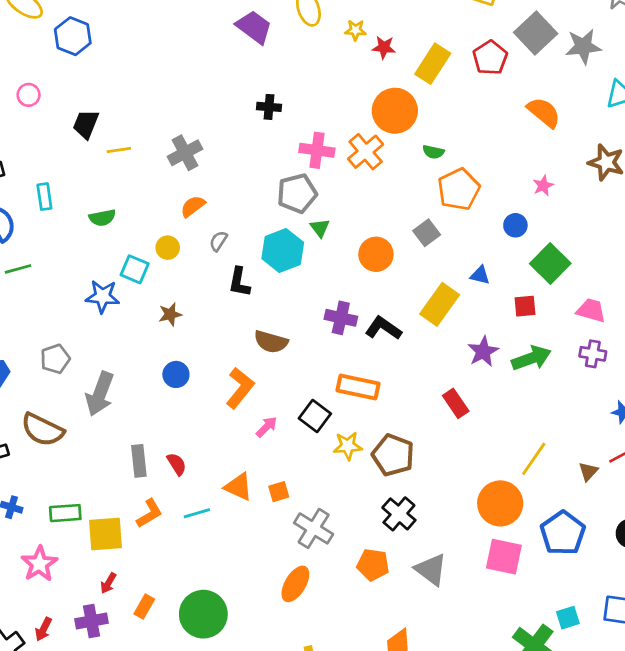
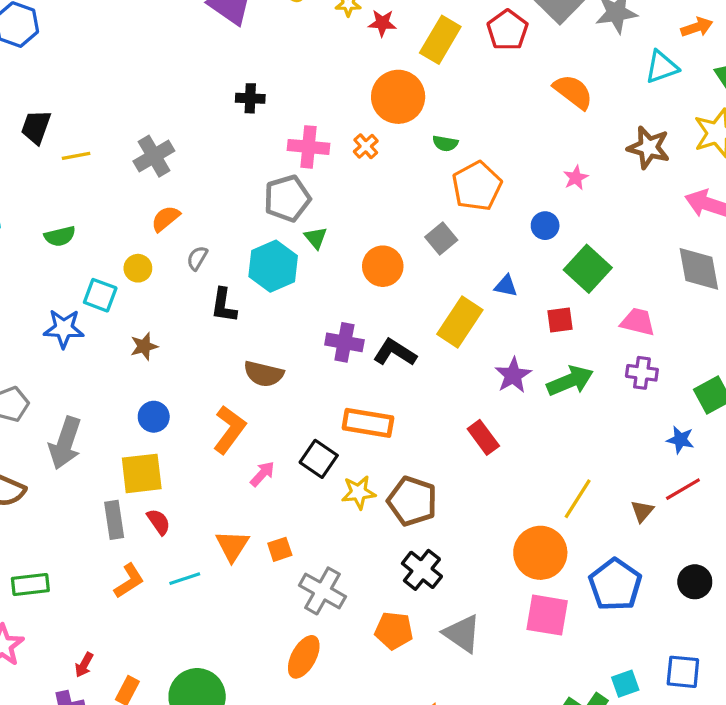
orange cross: (366, 152) -> (366, 146), size x0.6
orange triangle: (238, 487) -> (232, 546), turned 40
yellow square: (106, 534) -> (142, 473), moved

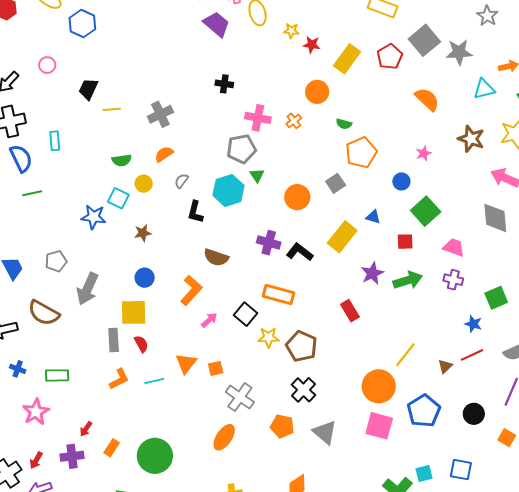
orange circle: (398, 97) -> (317, 92), size x0.7
green semicircle: (60, 236) -> (122, 160), moved

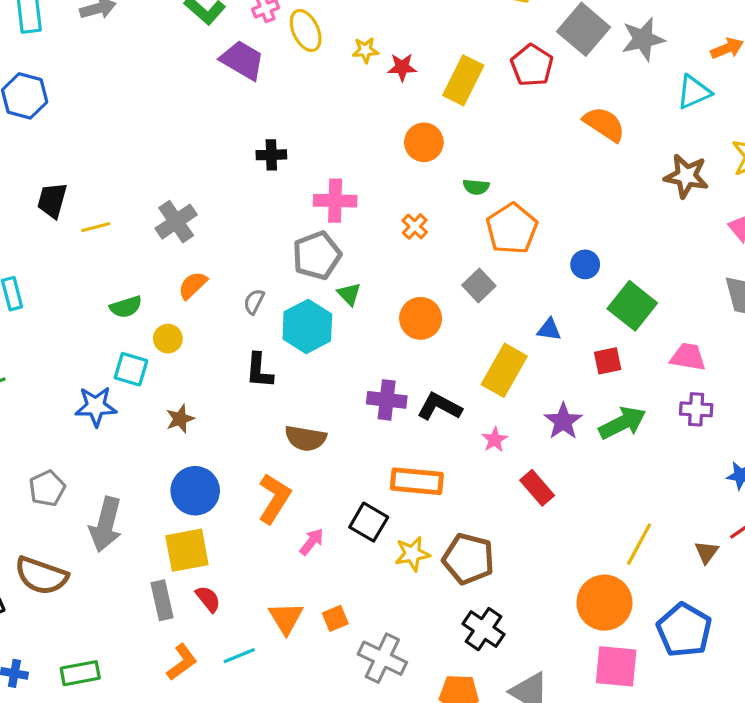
orange cross: (294, 121) -> (415, 226), moved
pink star: (424, 153) -> (495, 440), moved
gray semicircle: (181, 181) -> (254, 302), moved
blue circle: (145, 278) -> (195, 491), size x1.5

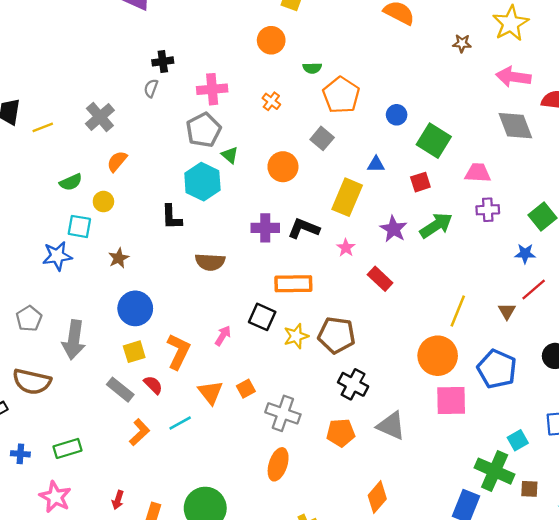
brown star: (686, 176) -> (462, 43), size x0.6
gray semicircle: (254, 302) -> (151, 88), moved
orange L-shape: (274, 498) -> (178, 351), moved
yellow square: (187, 550) -> (134, 352), size x0.7
gray rectangle: (162, 600) -> (120, 390), turned -32

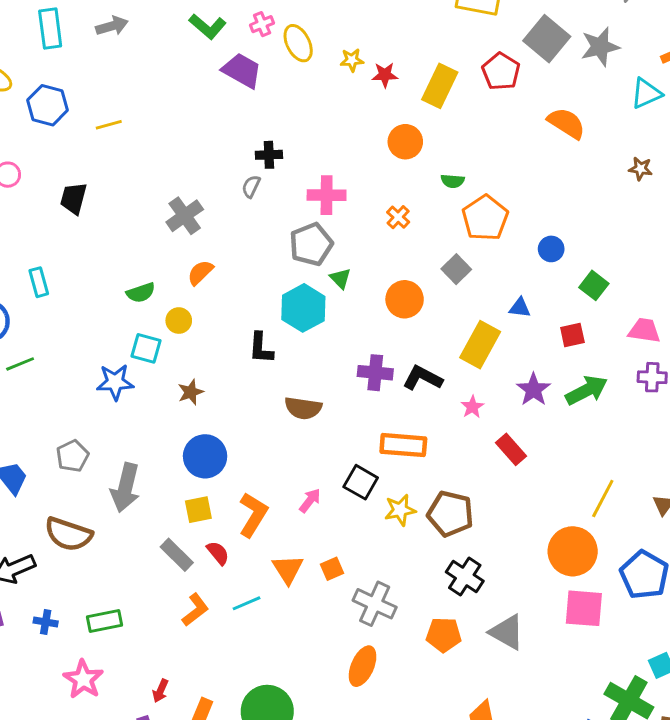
yellow line: (43, 127) -> (109, 125), moved
green square: (434, 141) -> (594, 285), size x0.7

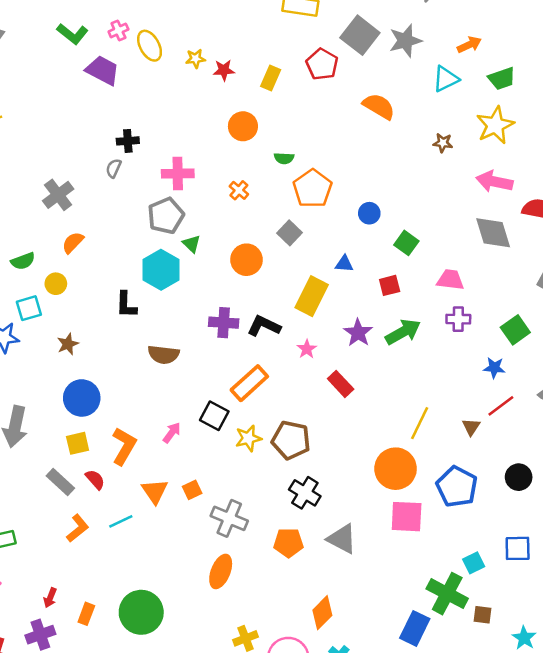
yellow rectangle: (440, 86) -> (271, 78), size x0.7
cyan square: (146, 348) -> (29, 308), turned -30
orange rectangle: (403, 445) -> (249, 383), turned -45

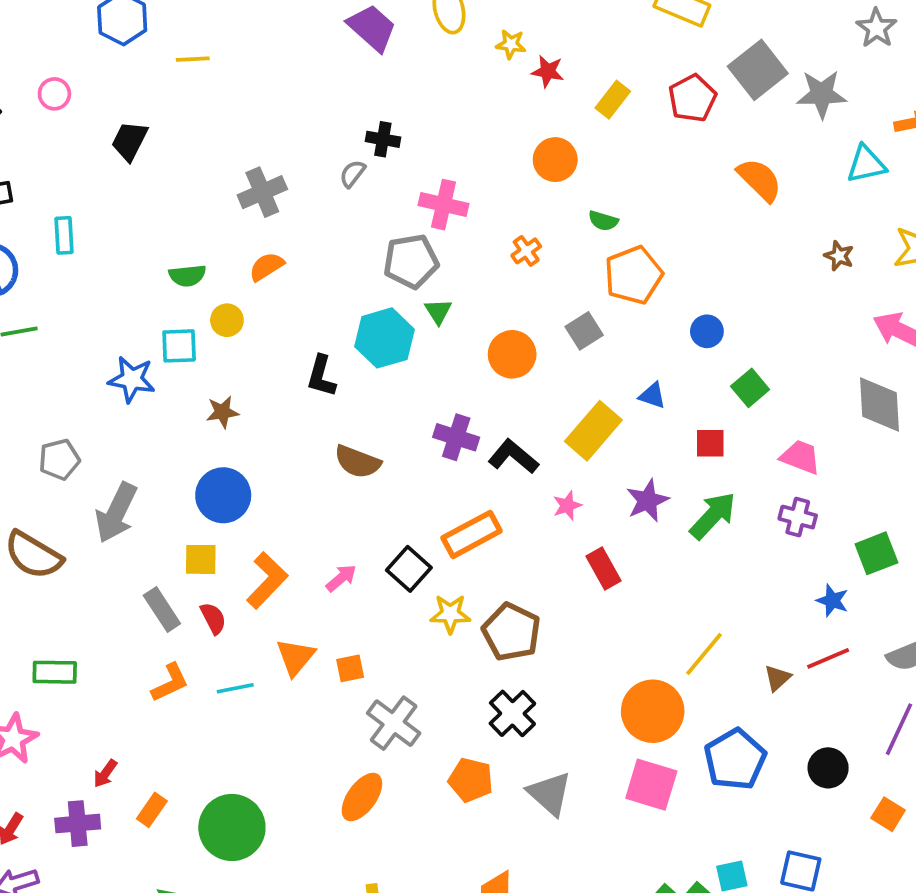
green arrow: (403, 332) -> (713, 516), turned -32

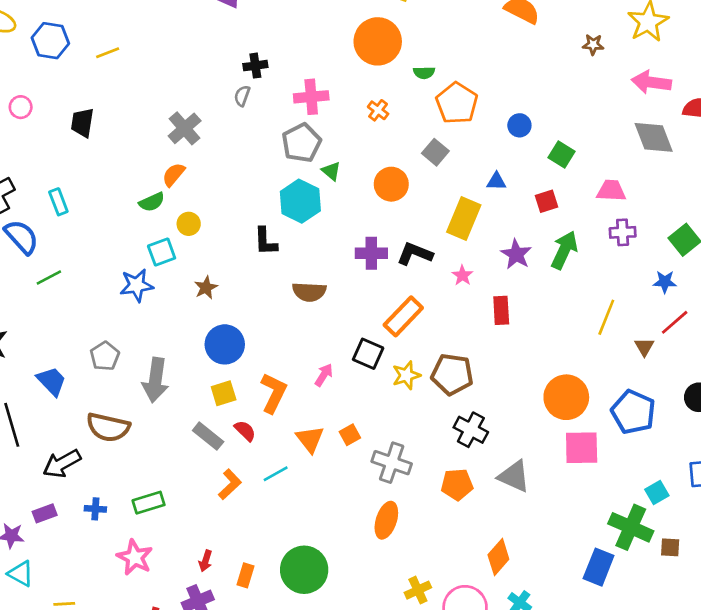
orange circle: (555, 160) -> (378, 41), size x1.5
orange semicircle: (266, 267) -> (174, 175), moved
red rectangle: (604, 569) -> (501, 310), turned 44
yellow line: (704, 654) -> (606, 317), moved

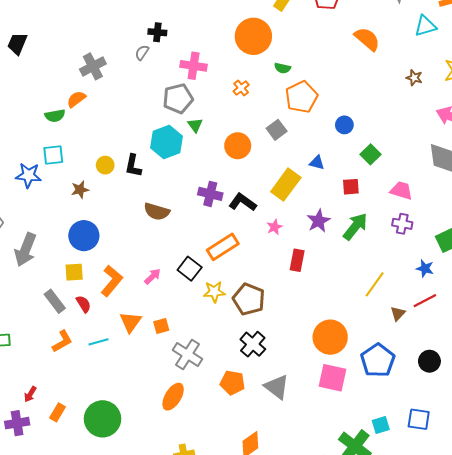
yellow circle: (189, 224) -> (105, 165), moved

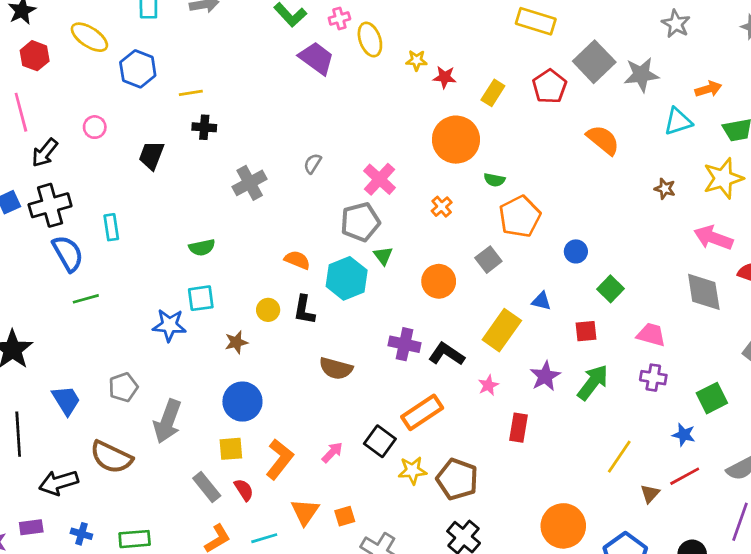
black cross: (157, 32) -> (204, 127), moved
pink cross: (194, 66) -> (379, 179), turned 35
orange semicircle: (76, 99) -> (297, 260), moved, turned 60

